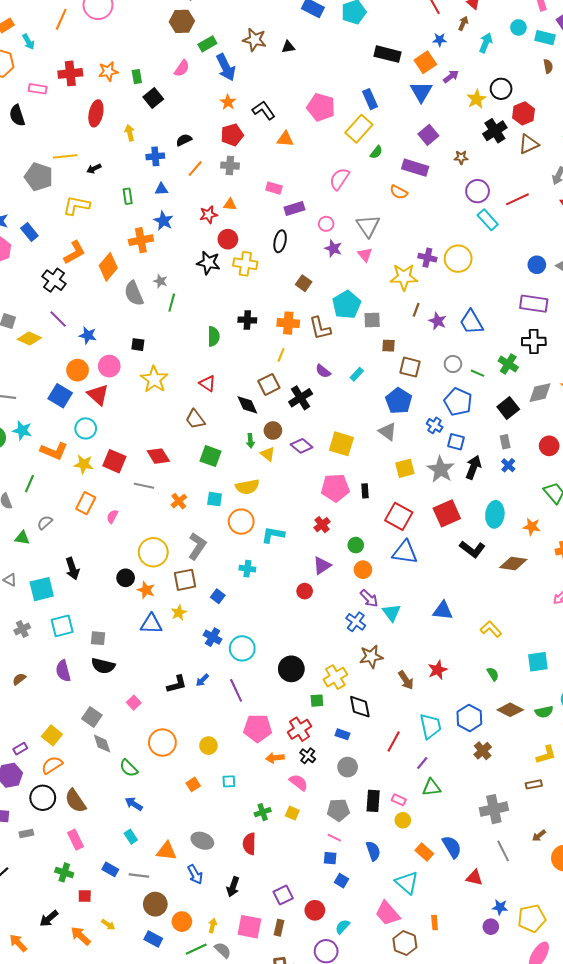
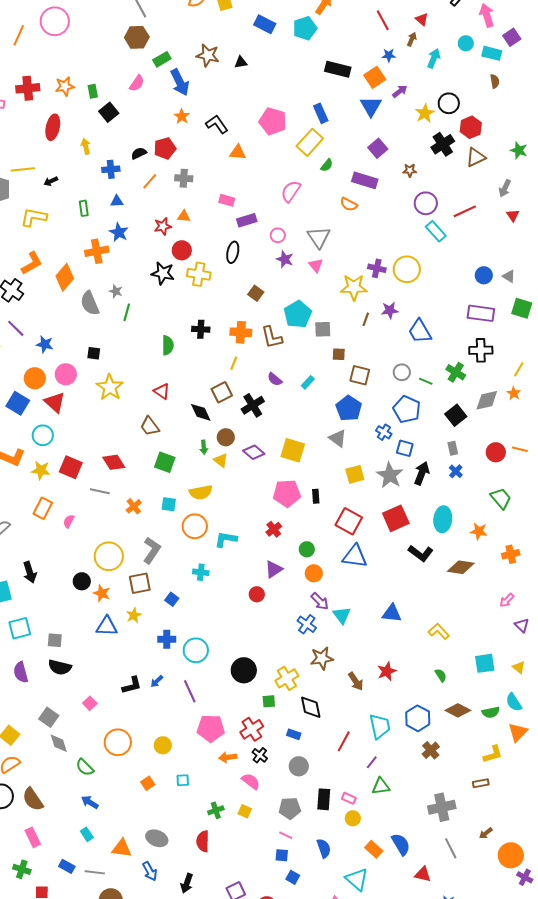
red pentagon: (232, 135) -> (165, 148), moved
purple star: (438, 321) -> (390, 310), moved, turned -30
blue cross: (213, 637) -> (167, 639), turned -30

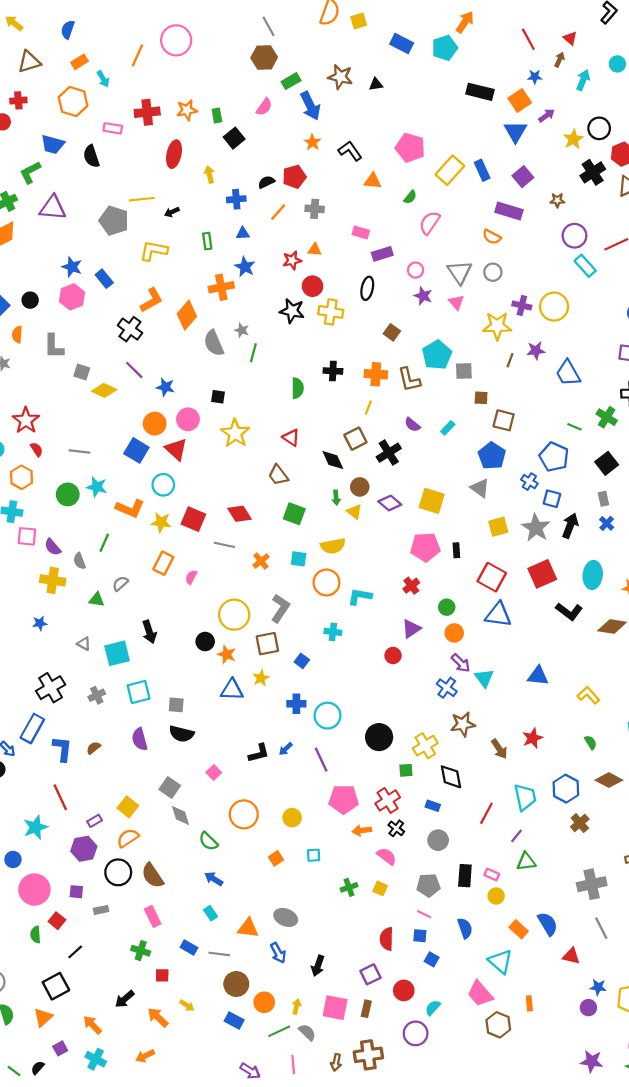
blue rectangle: (321, 113) -> (482, 170), moved
green semicircle: (327, 165) -> (410, 197), moved
gray circle: (402, 372) -> (493, 272), moved
red semicircle: (203, 841) -> (387, 939), moved

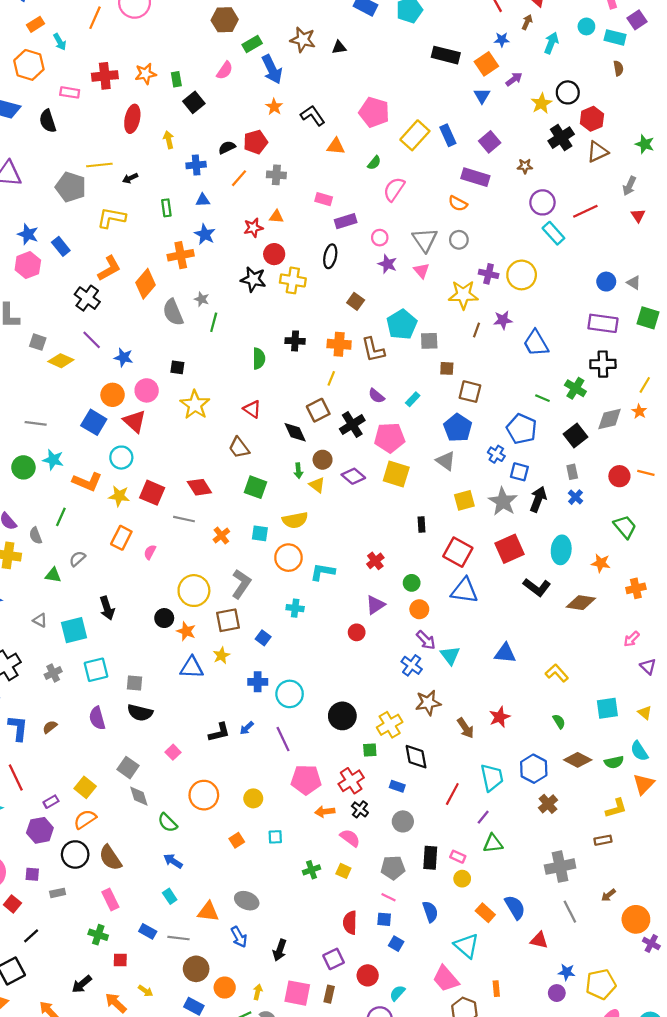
blue triangle: (515, 132) -> (482, 96), size x0.7
pink pentagon: (425, 547) -> (390, 438), moved

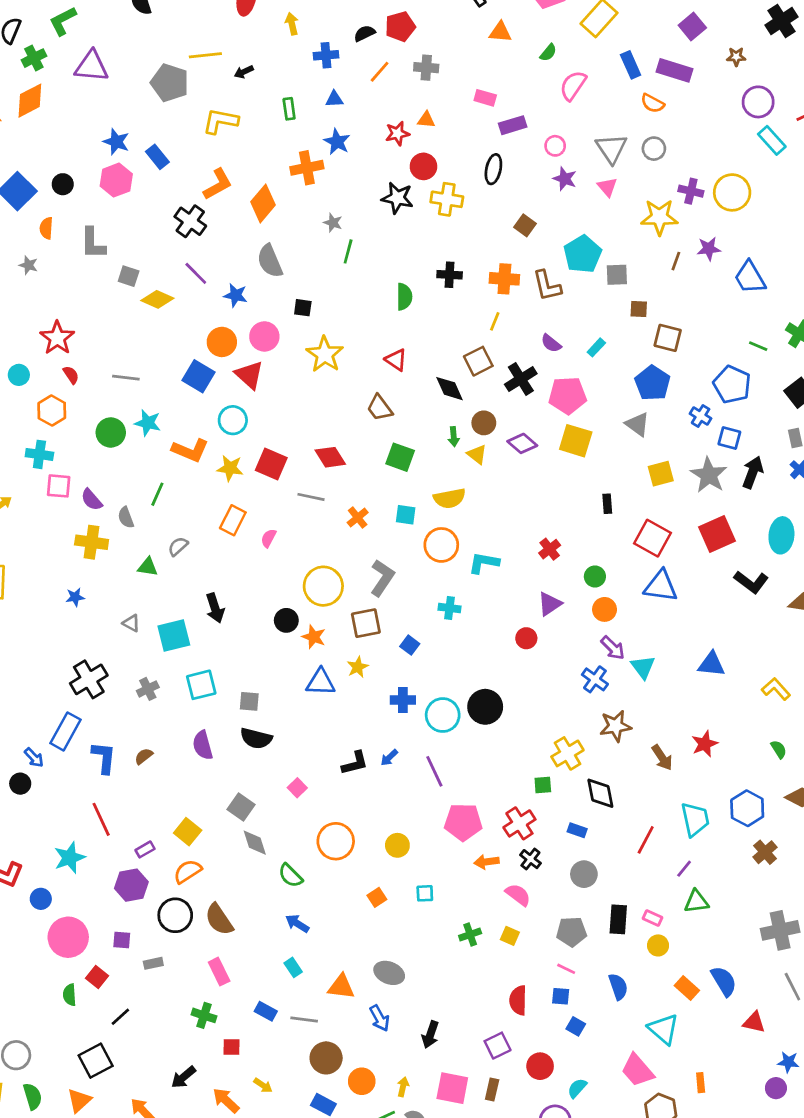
blue rectangle: (448, 135) -> (631, 65), moved
gray semicircle: (173, 312) -> (270, 261), moved
black circle: (342, 716) -> (485, 707), moved

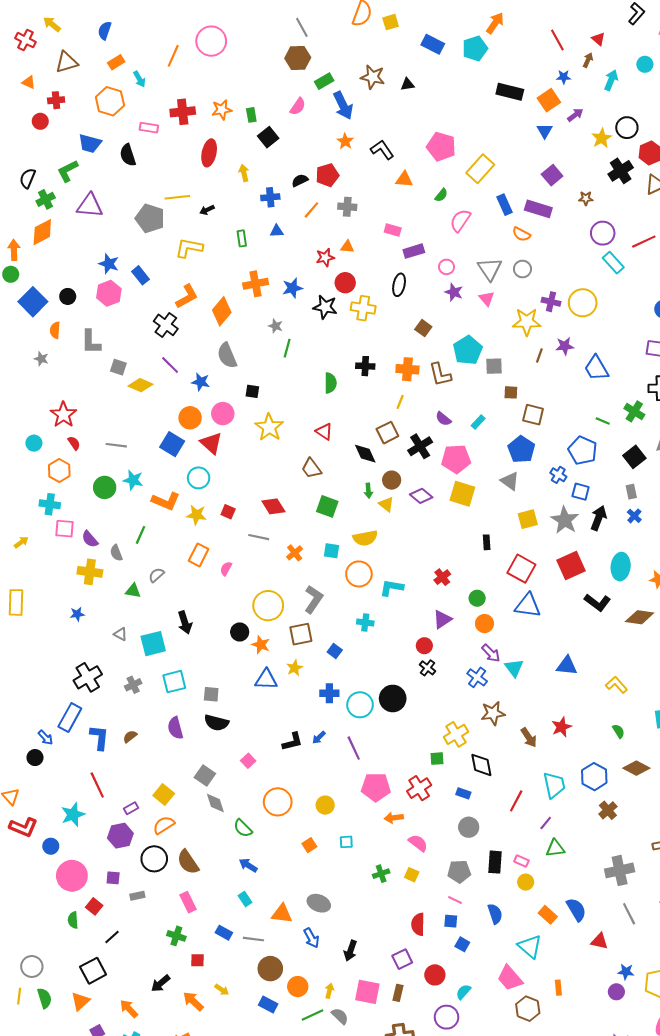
blue star: (337, 142) -> (292, 288), moved, turned 30
red square: (271, 464) -> (228, 512), size x0.6
black cross: (530, 859) -> (428, 668), moved

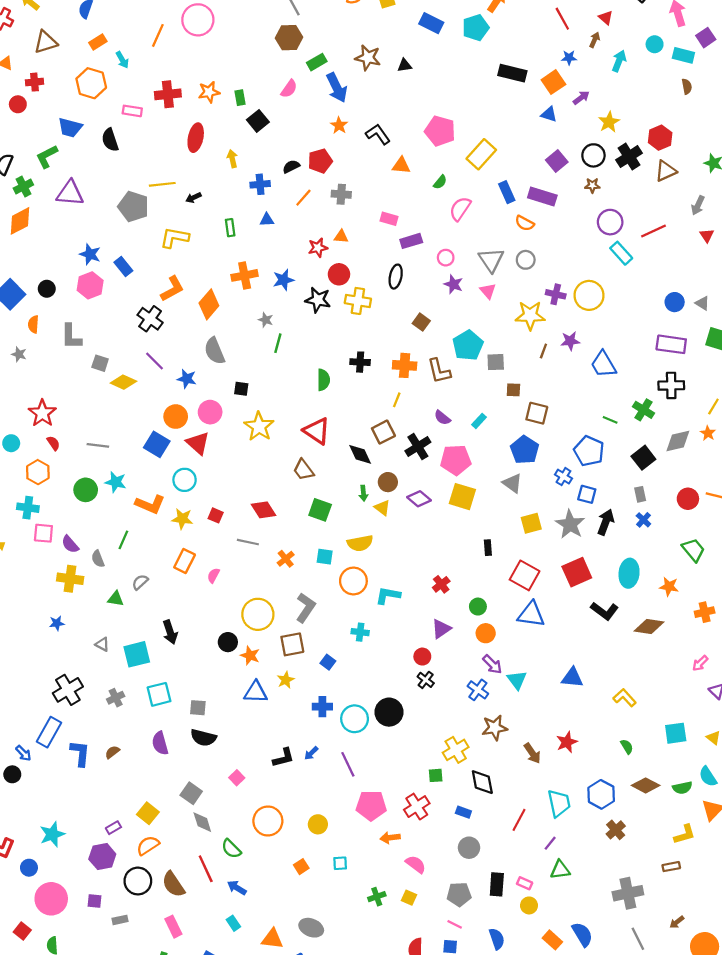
black circle: (627, 128) -> (593, 155), moved
blue triangle: (545, 131) -> (549, 114), turned -42
red triangle: (324, 432) -> (317, 431), size x1.5
red line: (97, 785) -> (206, 869), moved
red square: (94, 906) -> (22, 931), moved

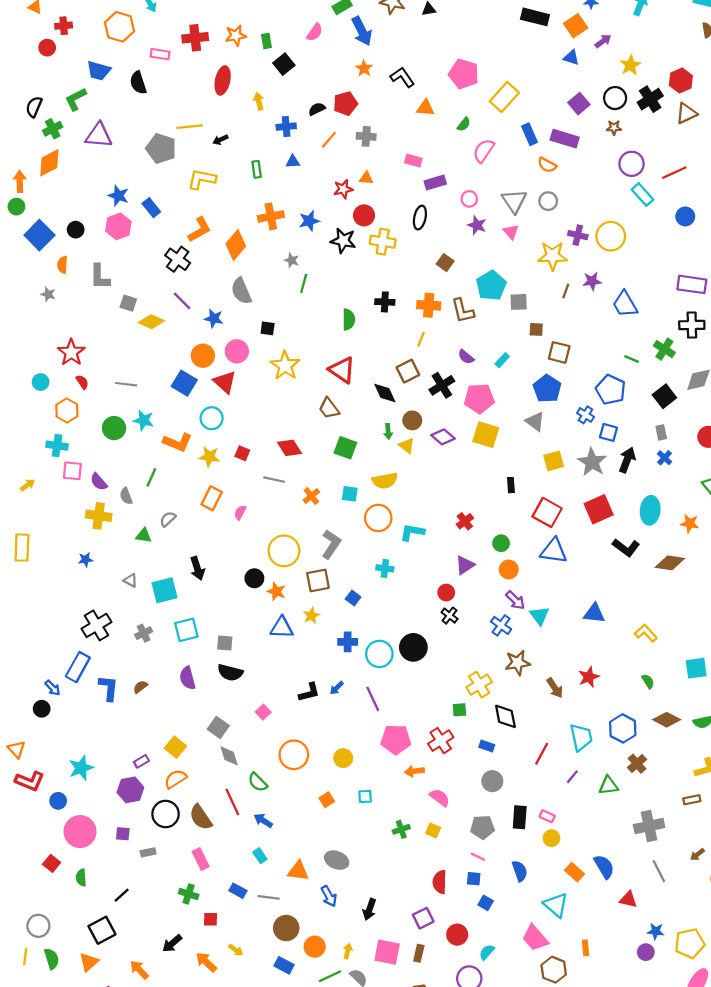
blue circle: (675, 302) -> (685, 216), moved
green triangle: (560, 870) -> (609, 785), moved

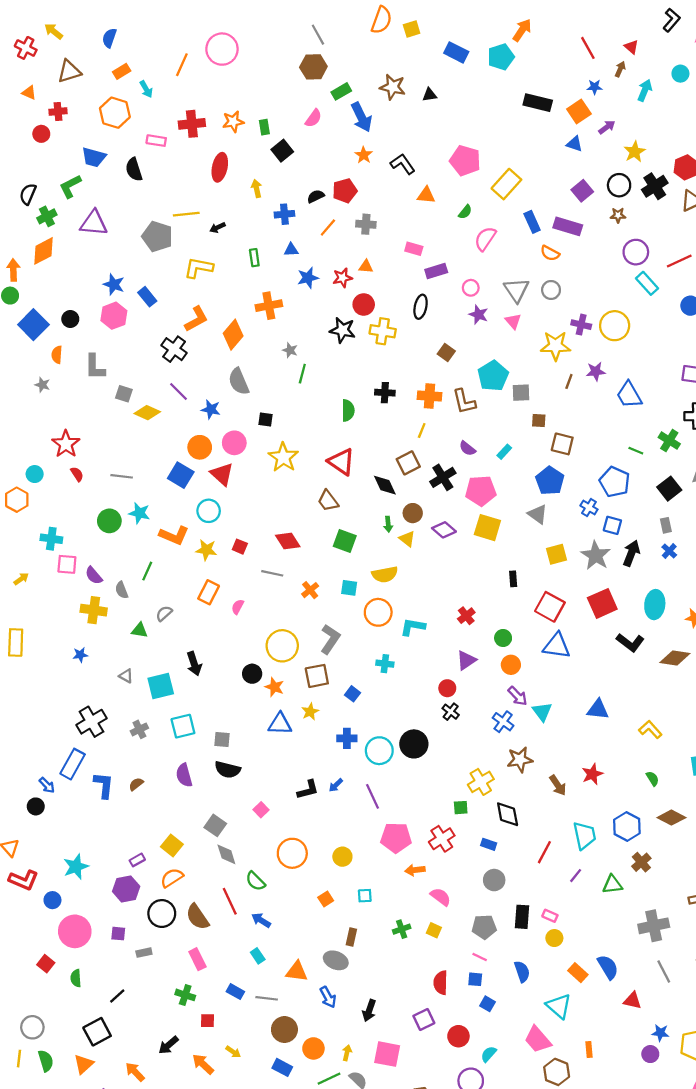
blue star: (309, 221) -> (308, 278), moved
orange hexagon: (67, 411) -> (17, 500), moved
brown rectangle: (419, 953) -> (351, 937), moved

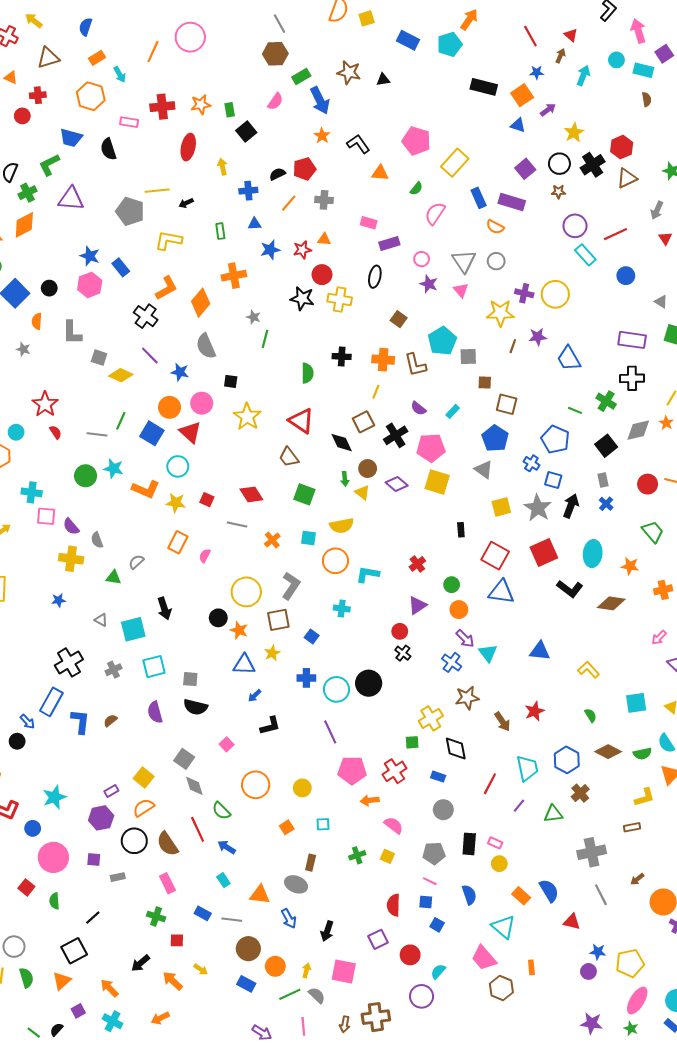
green line: (147, 571) -> (121, 421), moved
blue arrow: (336, 785) -> (255, 696), moved

